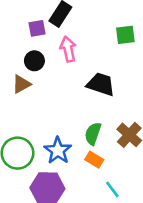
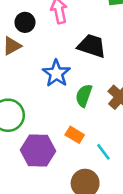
blue star: (58, 150) -> (56, 73), moved
orange rectangle: (94, 160) -> (75, 135), moved

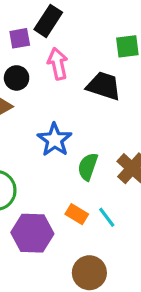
black trapezoid: (92, 46) -> (104, 86), moved
cyan line: (103, 152) -> (107, 217), moved

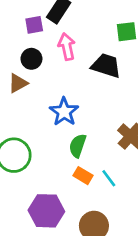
green semicircle: (88, 167) -> (78, 146), moved
purple hexagon: (32, 233) -> (46, 211), moved

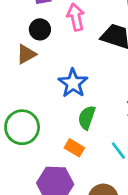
orange rectangle: (83, 176) -> (74, 148), moved

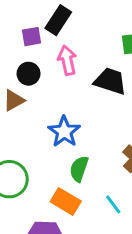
orange rectangle: (74, 148) -> (66, 201), size x1.4

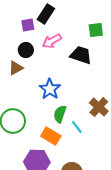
pink arrow: (67, 60) -> (52, 41), turned -108
cyan line: (113, 204) -> (77, 127), moved

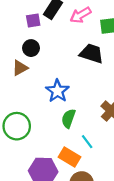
pink arrow: (52, 41) -> (81, 15), moved
cyan line: (77, 127) -> (87, 142), moved
orange rectangle: (51, 136) -> (70, 157), moved

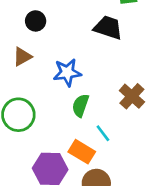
brown triangle: (20, 68) -> (22, 57), moved
blue star: (57, 91) -> (67, 72), turned 30

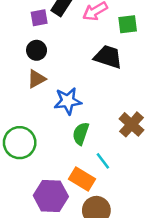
brown triangle: (22, 57) -> (37, 79), moved

